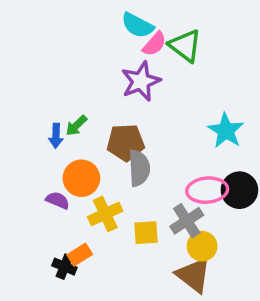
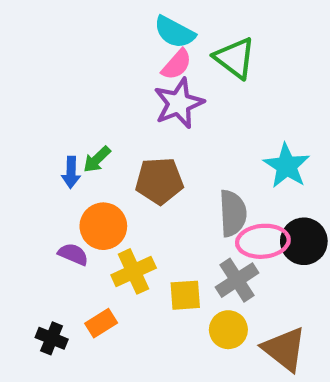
pink semicircle: (154, 44) -> (177, 64), moved
gray semicircle: (139, 168) -> (233, 213), moved
yellow circle: (202, 246) -> (228, 330), moved
black cross: (64, 267) -> (52, 338), moved
brown triangle: (194, 275) -> (284, 349), moved

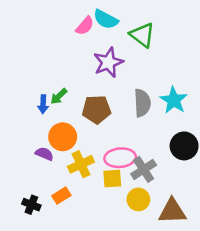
pink semicircle: (177, 64) -> (85, 26), moved
gray semicircle: (233, 213) -> (142, 103), moved
pink ellipse: (263, 241) -> (120, 158), moved
brown triangle: (284, 349) -> (172, 211), turned -40

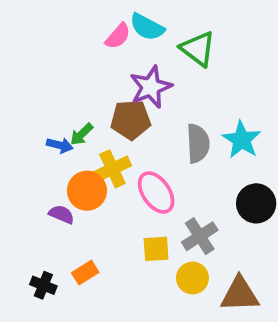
blue arrow: (43, 104) -> (60, 145), turned -78
brown pentagon: (97, 109) -> (131, 120), moved
pink ellipse: (120, 158) -> (156, 192), moved, turned 60
yellow cross: (81, 164) -> (112, 169), moved

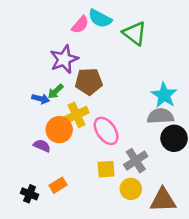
purple star: (151, 87) -> (64, 59), moved
gray semicircle: (198, 143) -> (160, 116), moved, turned -90

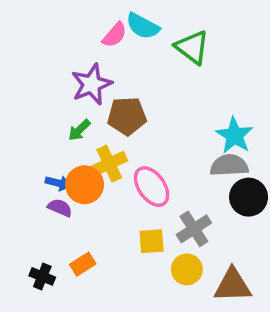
blue arrow: (41, 99) -> (58, 183), moved

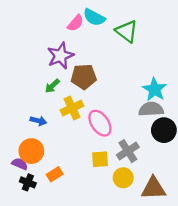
orange circle: (85, 185) -> (31, 151), moved
purple semicircle: (60, 208) -> (20, 164), moved

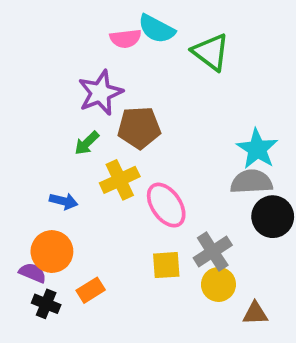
pink semicircle: (76, 23) -> (126, 39), turned 42
yellow circle: (123, 178) -> (218, 284), moved
brown triangle: (153, 188) -> (255, 313), size x0.6

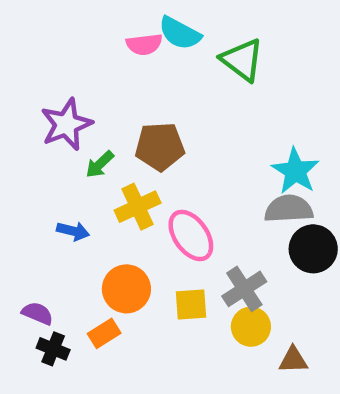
purple star: (100, 93) -> (66, 124), moved
orange circle: (52, 252) -> (126, 289), moved

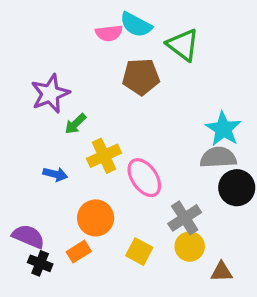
brown pentagon: (160, 147) -> (141, 77), moved
yellow square: (191, 304) -> (139, 252), moved, turned 32
purple semicircle: (37, 313) -> (28, 236), size x1.4

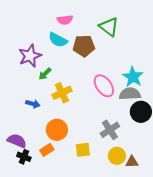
cyan semicircle: (136, 25) -> (58, 40), moved
pink ellipse: (144, 178) -> (104, 86), moved
yellow circle: (190, 247) -> (117, 156), moved
yellow square: (139, 252) -> (83, 150), turned -35

